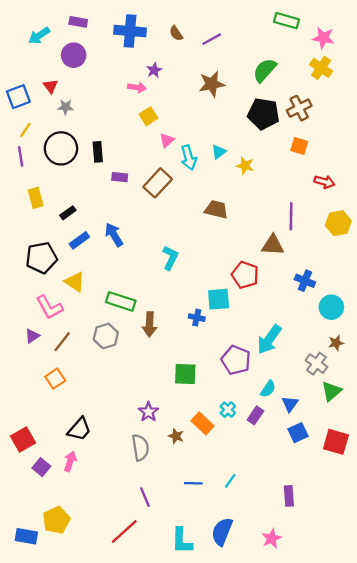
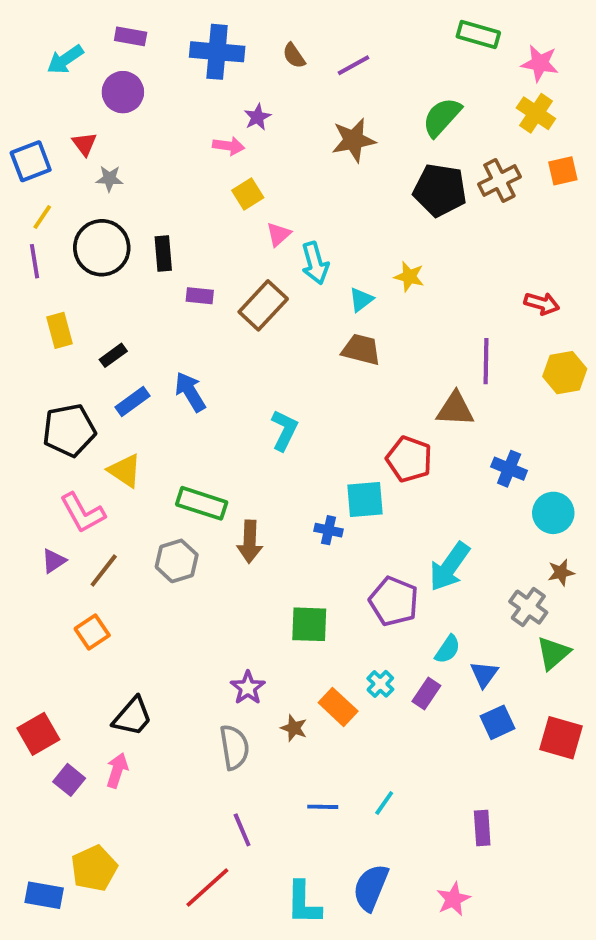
orange square: (299, 146) -> (563, 171), moved, turned -30
cyan triangle: (219, 152) -> (361, 300), moved

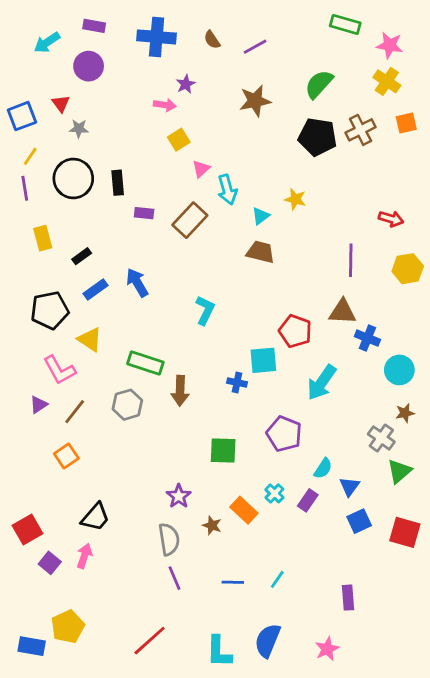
brown triangle: (455, 409) -> (342, 312), moved
cyan arrow: (450, 567) -> (322, 382), moved
purple line: (242, 830) -> (175, 578), moved

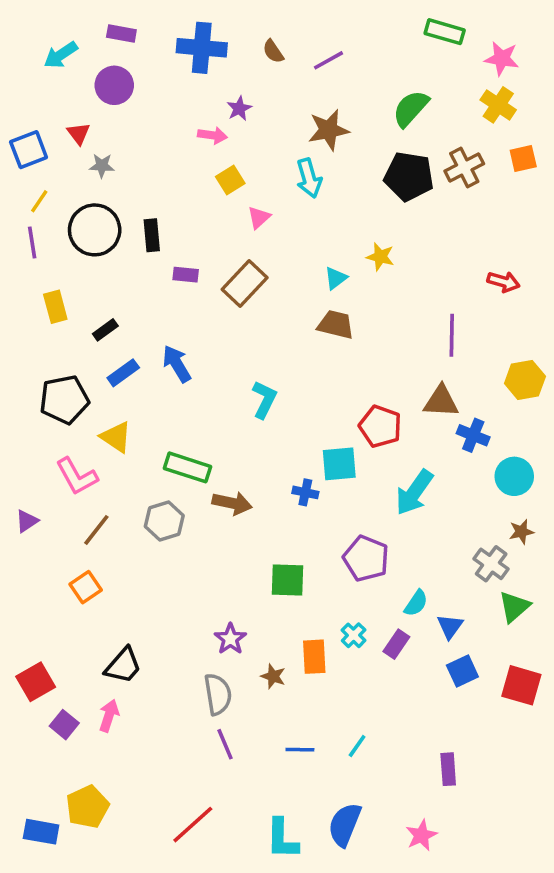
cyan arrow: (227, 190) -> (309, 178), moved
yellow hexagon: (408, 269) -> (525, 380), moved
brown arrow: (180, 391) -> (232, 503), turned -80
purple triangle: (39, 405) -> (27, 521), moved
orange rectangle: (244, 510) -> (314, 657), turned 44

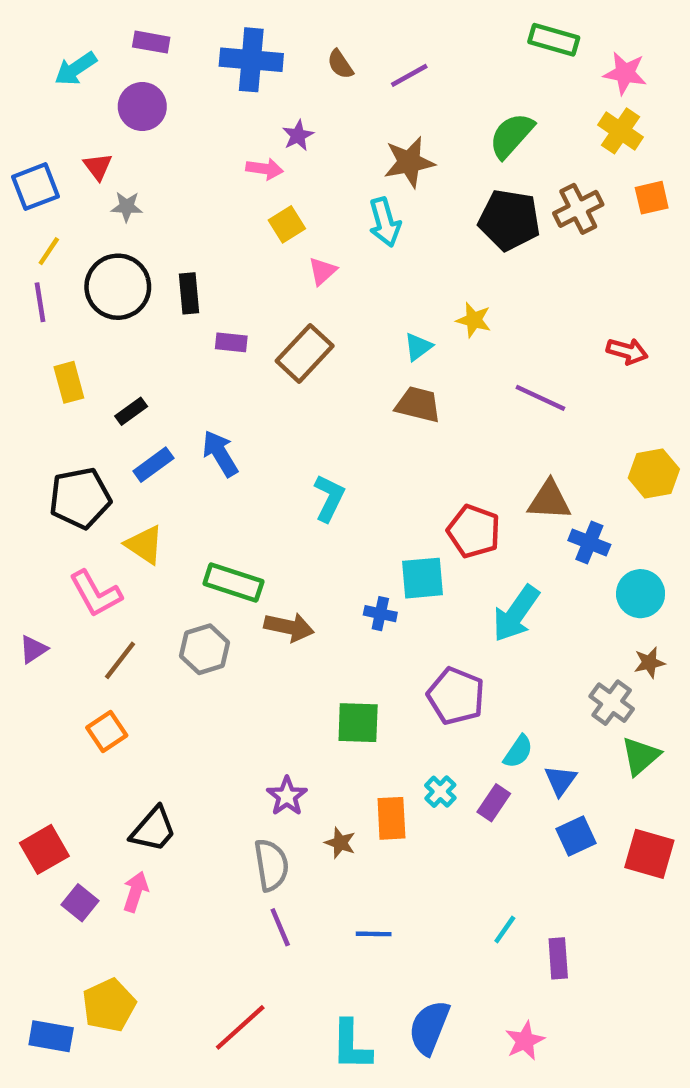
purple line: (452, 335) -> (540, 398), moved, turned -66
cyan line: (357, 746) -> (505, 930), moved

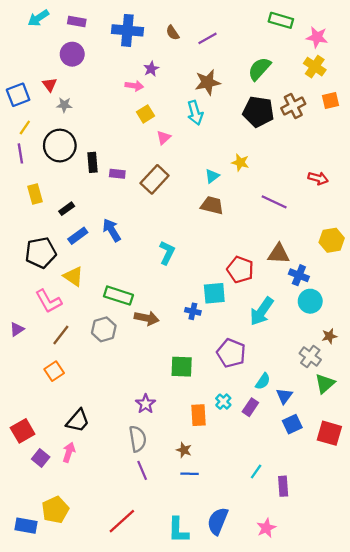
cyan arrow: (76, 69) -> (38, 18), moved
black rectangle: (189, 293) -> (92, 162), moved
cyan circle: (641, 594) -> (310, 301), moved
brown star: (340, 843) -> (184, 450), moved

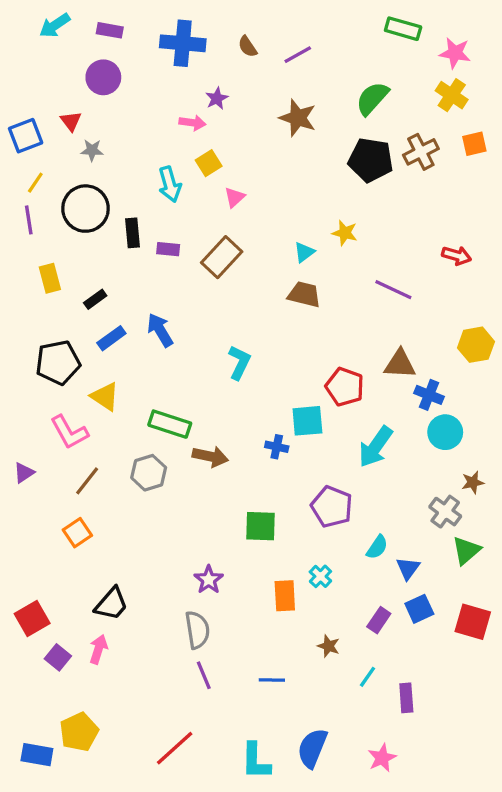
brown star: (208, 82) -> (298, 118), turned 30
cyan arrow: (195, 113) -> (170, 184), moved
purple rectangle: (250, 407) -> (379, 620), moved
brown star: (184, 450) -> (329, 646), moved

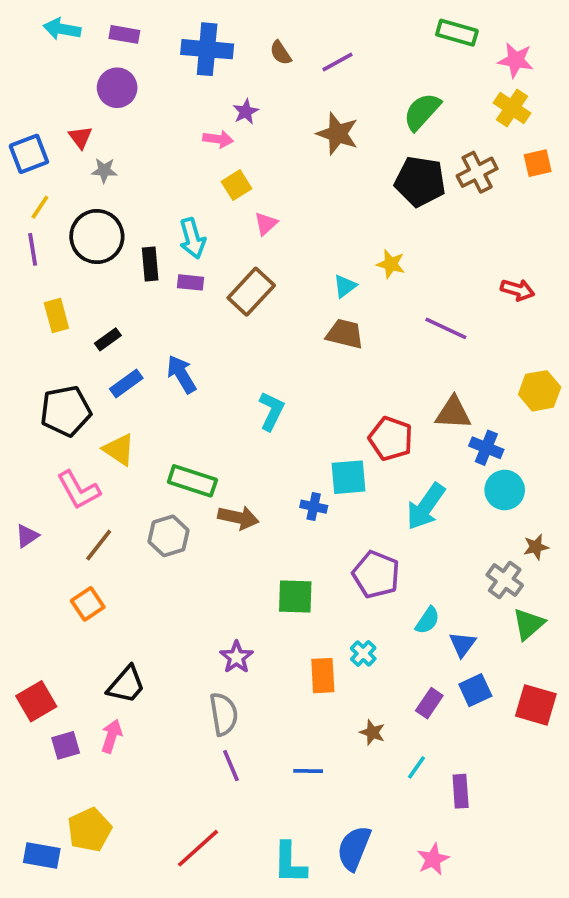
cyan arrow: (55, 25) -> (62, 29), turned 44
cyan arrow: (170, 184) -> (192, 238), moved
purple square: (58, 657) -> (66, 745), turned 35

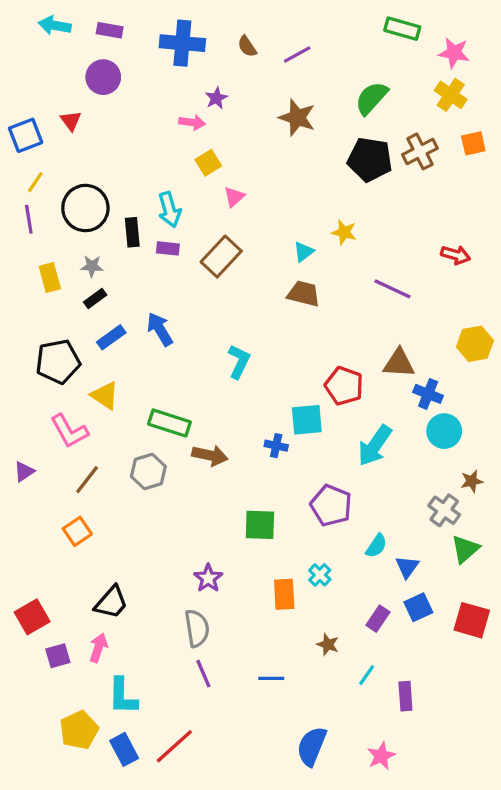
gray star: (104, 170) -> (92, 266), moved
blue rectangle: (42, 856) -> (124, 749), moved, turned 52
cyan L-shape: (290, 863) -> (123, 696), moved

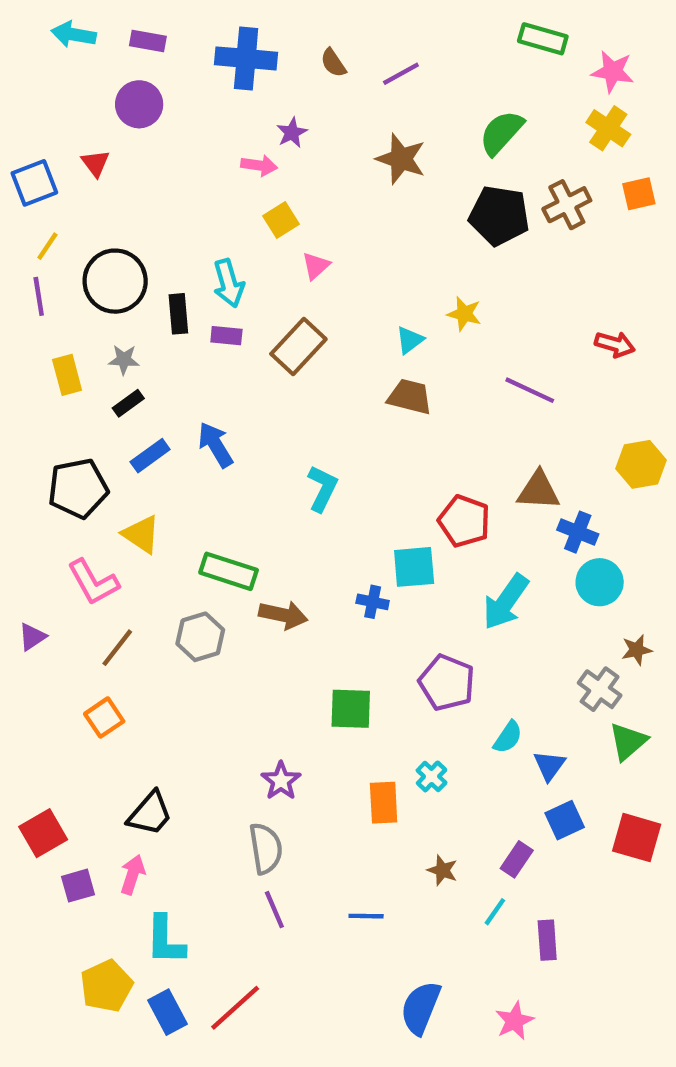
purple rectangle: (378, 619) -> (517, 859), moved

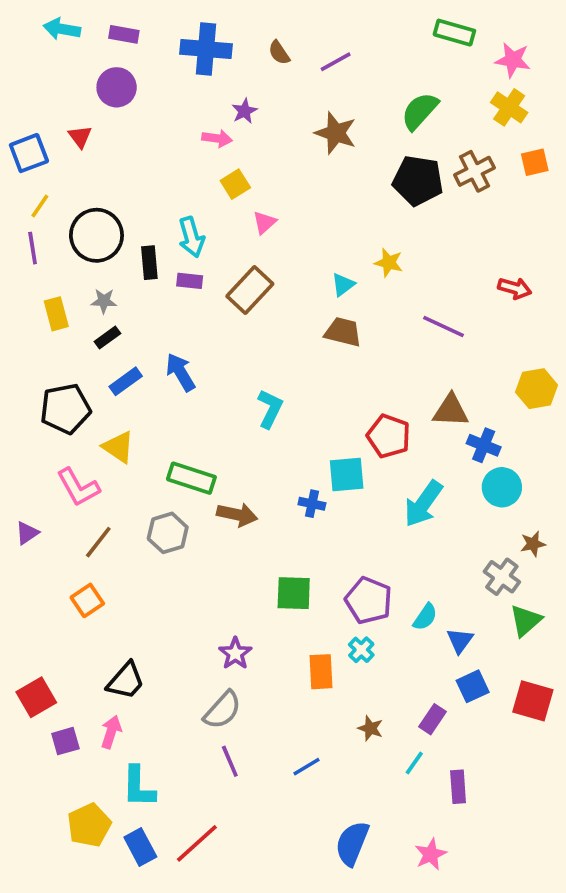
purple pentagon: (447, 683) -> (369, 600), moved
gray semicircle: (266, 848) -> (222, 710), turned 51
blue line: (366, 916) -> (306, 767), turned -32

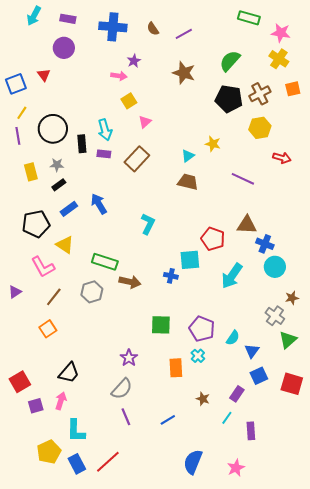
cyan arrow: (62, 29) -> (34, 16), turned -72
yellow hexagon: (537, 389) -> (260, 128), moved

